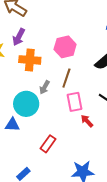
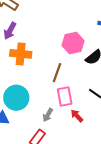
pink hexagon: (65, 47) -> (73, 43), moved
gray arrow: (45, 87) -> (48, 115), moved

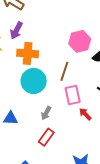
cyan circle: (16, 98) -> (34, 81), moved
gray arrow: (48, 115) -> (46, 113), moved

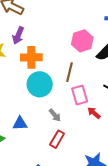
gray arrow: (46, 113) -> (55, 115), turned -64

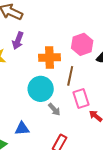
orange cross: (31, 57) -> (50, 58), moved
gray arrow: (55, 115) -> (54, 109), moved

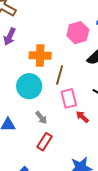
pink hexagon: (82, 44) -> (78, 33), moved
gray arrow: (54, 109) -> (41, 118), moved

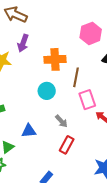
cyan circle: (29, 86) -> (47, 91), size x0.7

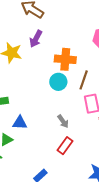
cyan circle: (47, 91) -> (58, 82), moved
blue triangle: (29, 131) -> (20, 123), moved

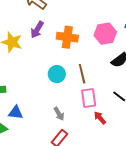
orange cross: (65, 59) -> (67, 37), moved
brown line: (84, 80) -> (82, 74), turned -36

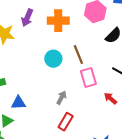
gray arrow: (59, 114) -> (62, 98), turned -112
red arrow: (100, 118) -> (111, 98), moved

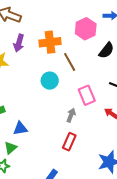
brown line: (78, 55) -> (70, 62), moved
gray arrow: (62, 98) -> (71, 115), moved

